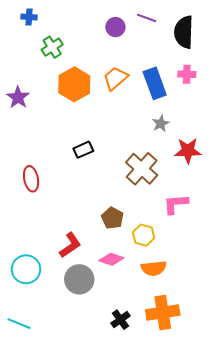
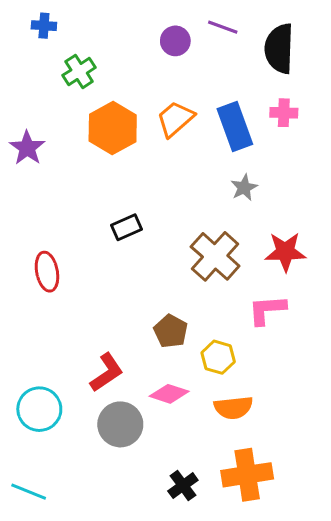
red star: (188, 151) -> (285, 252), moved

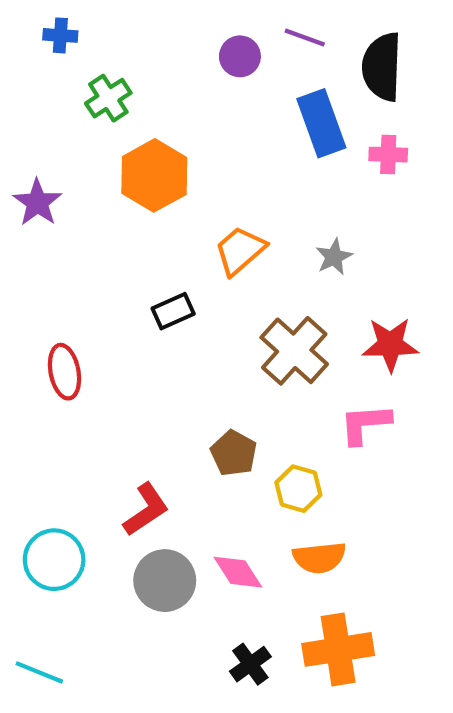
orange trapezoid: (175, 119) -> (240, 251), moved
blue rectangle: (235, 126) -> (321, 123), moved
pink diamond: (169, 394) -> (238, 572), moved, turned 39

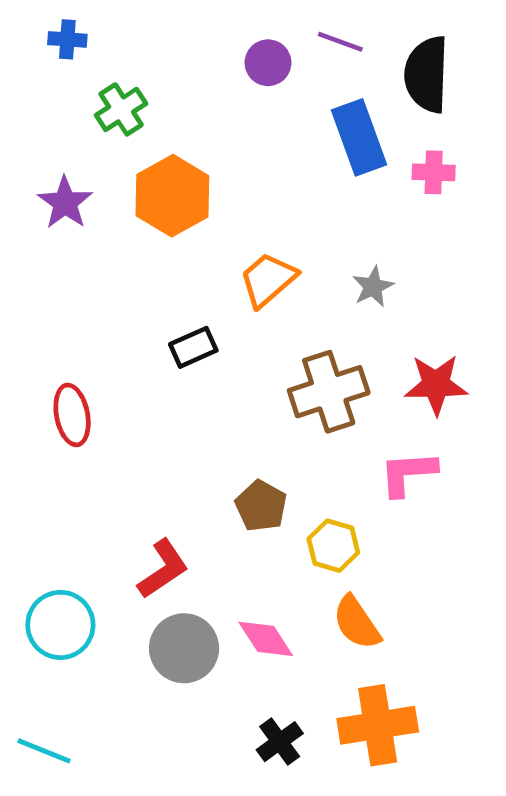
purple star: (37, 203) -> (65, 203), moved
brown cross: (294, 351) -> (329, 392), turned 30
orange semicircle: (319, 558) -> (357, 623), turned 62

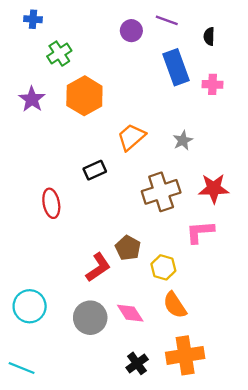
black semicircle: (427, 74) -> (209, 36), size x0.5
red ellipse: (72, 415) -> (51, 203), moved
red L-shape: (163, 569) -> (98, 267), moved

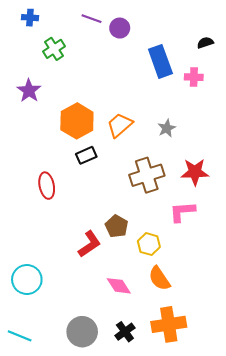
purple line: (167, 20) -> (92, 19), moved
black semicircle: (209, 36) -> (205, 43), moved, turned 70
orange hexagon: (84, 96) -> (77, 121), moved
gray circle: (90, 318) -> (82, 332), moved

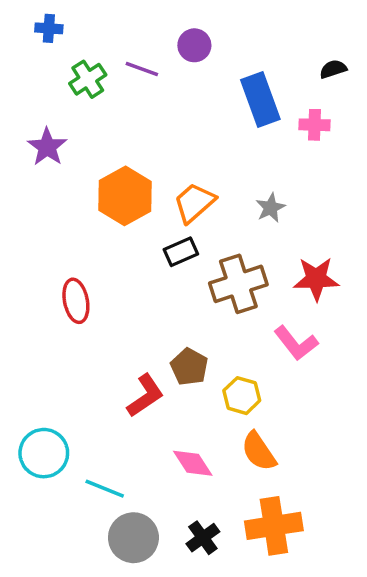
purple line: (92, 19) -> (142, 69), moved
black rectangle: (86, 155) -> (181, 252), moved
pink L-shape: (182, 212) -> (296, 343), turned -124
cyan line: (20, 336) -> (105, 489), moved

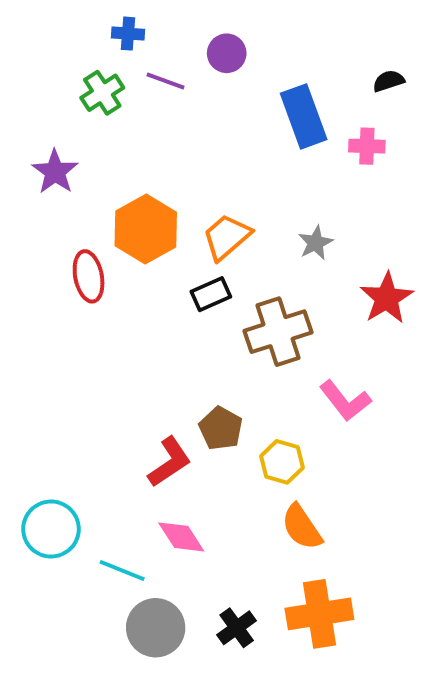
blue cross: (49, 28) -> (128, 34), moved
red star: (316, 279) -> (387, 298), moved, turned -30
red ellipse: (76, 301) -> (89, 276), moved
pink diamond: (193, 463) -> (181, 537), moved

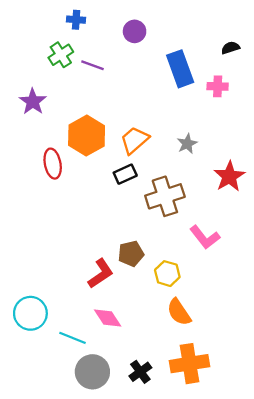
purple line: (165, 81) -> (92, 65), moved
brown pentagon: (221, 428) -> (131, 254), turned 30

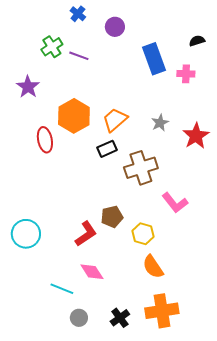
blue cross: (76, 20) -> (78, 14), moved, turned 35
red star: (229, 176) -> (196, 136), moved
cyan circle: (30, 313) -> (26, 234), moved
gray circle: (92, 372) -> (79, 318), size x0.6

